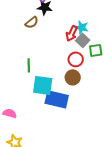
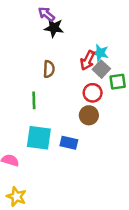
brown semicircle: (32, 22) -> (49, 69), moved, turned -48
cyan square: (43, 85) -> (39, 138), moved
blue rectangle: (57, 99) -> (69, 143), size x0.6

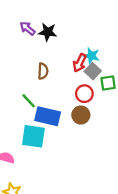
purple arrow: (46, 14) -> (27, 28), moved
green line: (34, 100) -> (29, 101), turned -42
blue rectangle: (69, 143) -> (48, 116), moved, size x1.5

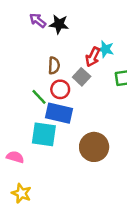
gray square: (93, 71) -> (82, 77), moved
red circle: (84, 94) -> (60, 89), moved
brown circle: (81, 115) -> (94, 147), moved, size x1.5

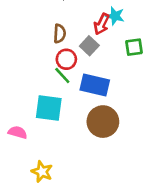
green line: (39, 97) -> (62, 76), moved
blue rectangle: (59, 113) -> (95, 85), moved
yellow star: (21, 193) -> (42, 172), moved

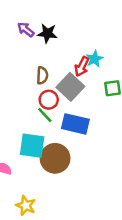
cyan star: (115, 16) -> (95, 59), turned 30
gray square: (89, 46) -> (70, 87), size x1.5
brown circle: (103, 122) -> (55, 158), moved

